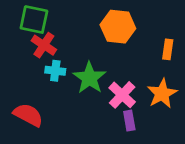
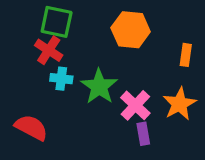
green square: (34, 20) -> (57, 22), moved

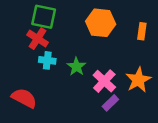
orange rectangle: (186, 55) -> (142, 31), moved
green star: (99, 86) -> (76, 67), size x0.7
purple rectangle: (143, 134) -> (110, 103), turned 56

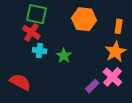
orange star: (138, 80) -> (115, 52), moved
pink cross: (104, 81) -> (112, 77), moved

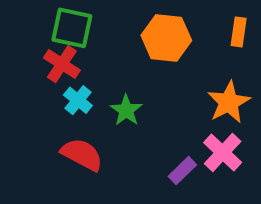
orange rectangle: (119, 26) -> (239, 32), moved
cyan cross: (40, 51) -> (78, 100), turned 32
red semicircle: (20, 82) -> (82, 154), moved

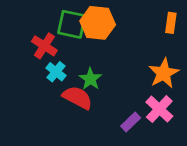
green square: (72, 28) -> (72, 24), moved
orange hexagon: (166, 38) -> (98, 23), moved
red semicircle: (82, 154) -> (77, 98), moved

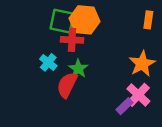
red cross: (44, 46) -> (72, 40), moved, turned -30
red semicircle: (77, 98) -> (67, 85), turned -92
purple rectangle: (131, 122) -> (125, 106), moved

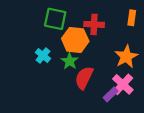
orange hexagon: (85, 20) -> (75, 40), moved
red cross: (72, 40) -> (94, 24), moved
red semicircle: (67, 85) -> (84, 78), moved

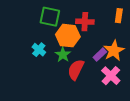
purple rectangle: (111, 94) -> (100, 55), moved

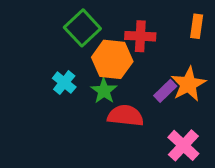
green square: (50, 17) -> (82, 28), turned 35
red semicircle: (76, 70) -> (125, 116), turned 70
pink cross: (111, 76) -> (183, 145), moved

